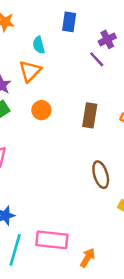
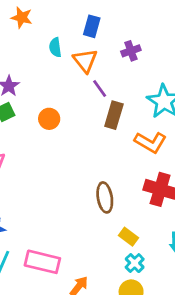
purple line: (97, 59) -> (100, 89), moved
orange triangle: (30, 71) -> (85, 61), moved, turned -30
brown rectangle: (90, 115) -> (114, 115), moved

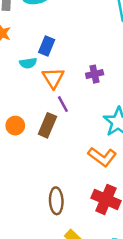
blue rectangle: (92, 26) -> (47, 46), moved
cyan semicircle: (55, 47) -> (28, 63), turned -98
brown rectangle: (114, 115) -> (47, 125), moved

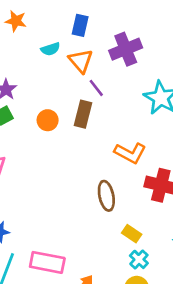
blue rectangle: (47, 46) -> (80, 25), moved
purple cross: (95, 74) -> (126, 49), size x1.6
orange L-shape: (102, 157) -> (130, 153), moved

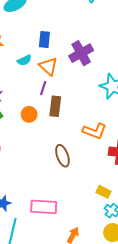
purple line: (96, 88) -> (43, 88), moved, turned 64
brown ellipse: (106, 196) -> (62, 156), moved
pink rectangle: (47, 262) -> (44, 207), moved

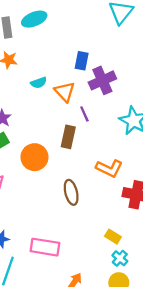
blue rectangle: (44, 40) -> (82, 61), moved
purple line: (43, 88) -> (84, 114), moved, turned -48
orange circle: (29, 114) -> (34, 157), moved, size x1.5

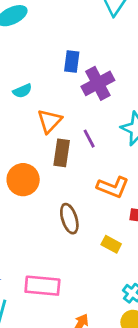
orange triangle: (65, 92) -> (50, 121), moved, turned 30
purple line: (84, 114) -> (89, 139), moved
yellow rectangle: (113, 237) -> (111, 244), moved

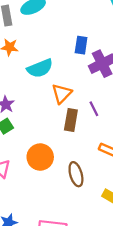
cyan semicircle: (22, 91) -> (40, 68), size x1.6
orange circle: (23, 180) -> (40, 157), moved

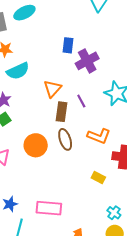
cyan semicircle: (40, 68) -> (18, 71), moved
brown ellipse: (76, 174) -> (65, 139), moved

